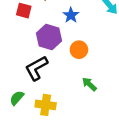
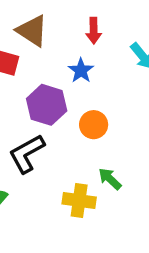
yellow cross: (46, 105) -> (79, 201), moved

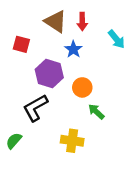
brown triangle: (32, 31) -> (56, 21), moved
green arrow: (110, 179) -> (96, 112), moved

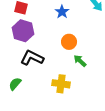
purple hexagon: (49, 73) -> (23, 31), moved
black L-shape: (35, 108) -> (32, 58), turned 55

